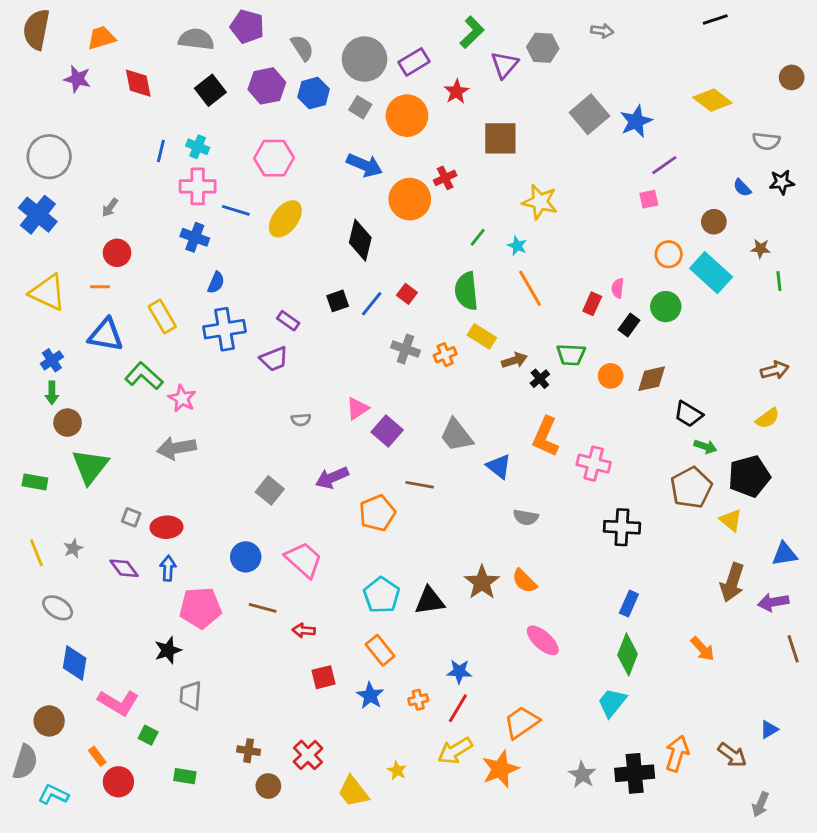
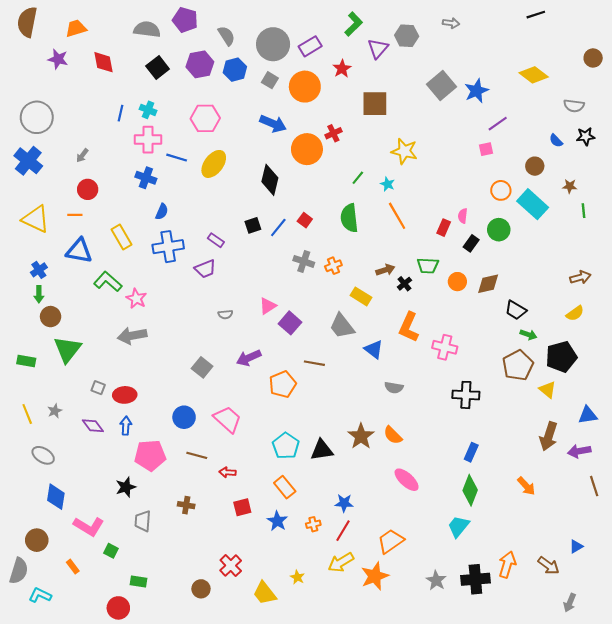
yellow rectangle: (482, 336) -> (361, 296), moved
brown cross: (249, 751) -> (186, 505), moved
red circle: (118, 782) -> (118, 608), moved

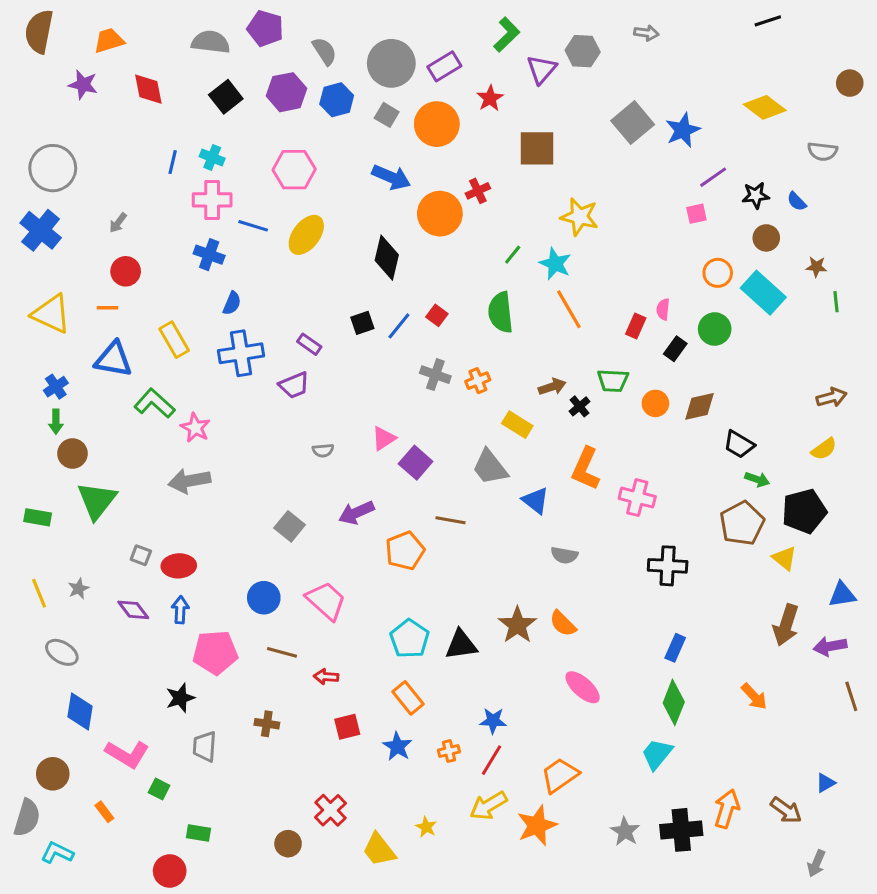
black star: (586, 136) -> (756, 195), moved
cyan star: (387, 184) -> (555, 264), size x1.5

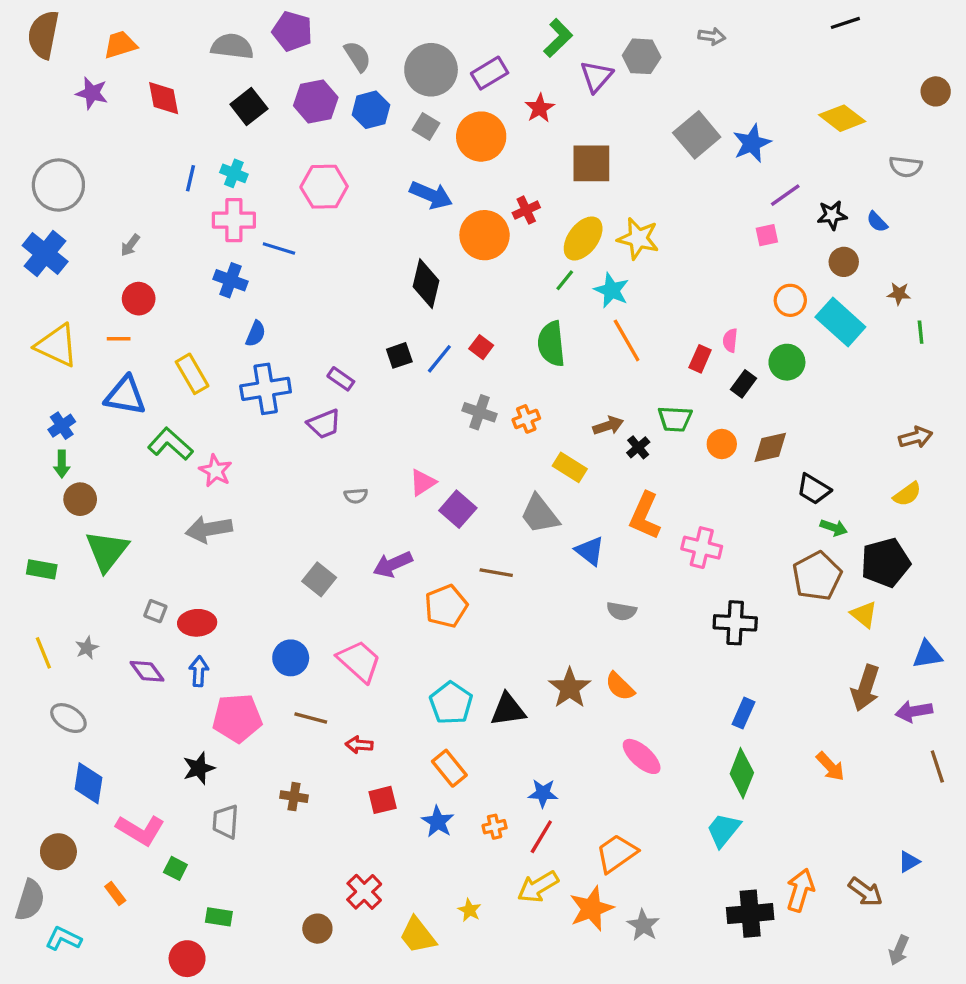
yellow ellipse: (306, 235) -> (583, 238), moved
gray star: (625, 832) -> (643, 925), moved

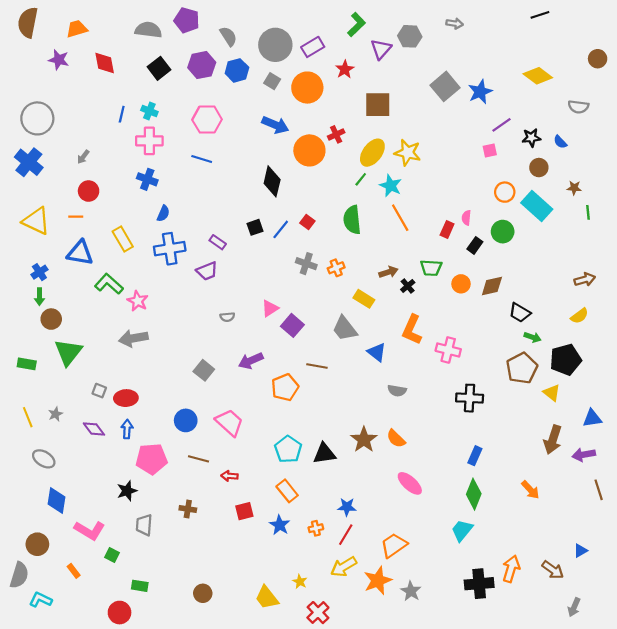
blue line: (279, 249) -> (202, 159), moved
red cross: (364, 892) -> (318, 613), moved

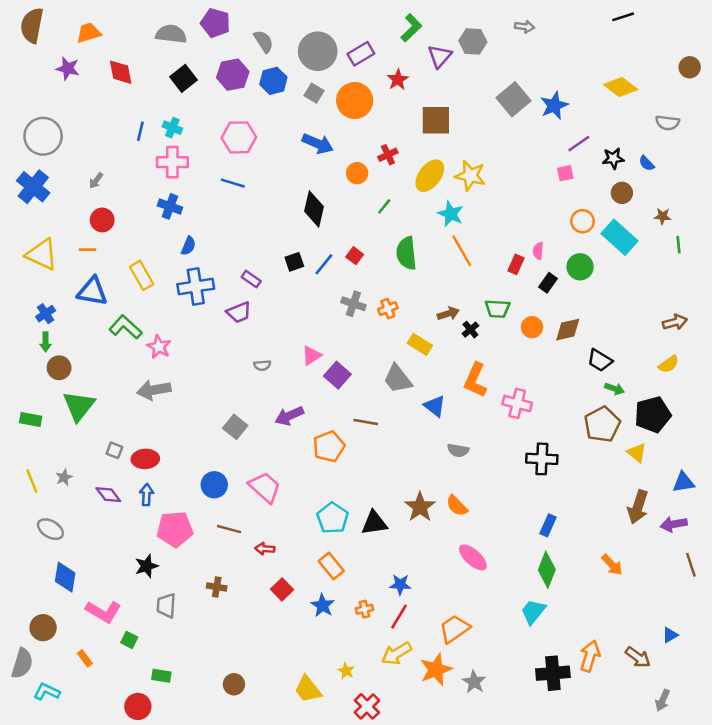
orange circle: (309, 150) -> (357, 173), size x0.6
green line: (361, 179) -> (384, 206), moved
red square: (244, 511) -> (282, 589), turned -30

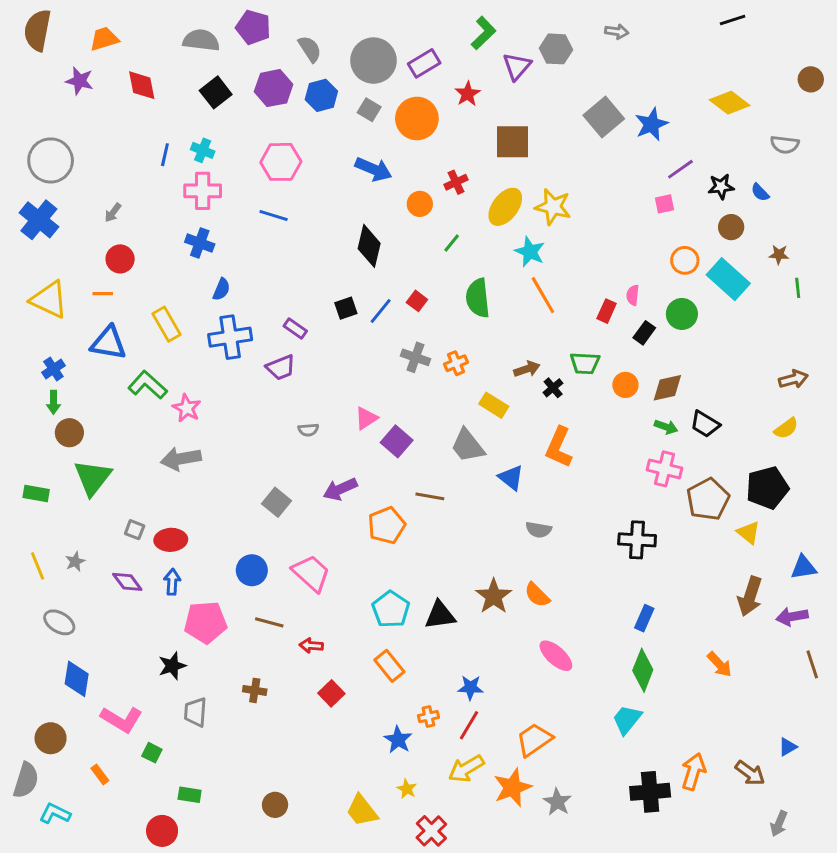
green arrow: (615, 389) -> (666, 427), moved
pink cross: (517, 403) -> (665, 469), moved
blue star: (323, 605) -> (398, 740), moved

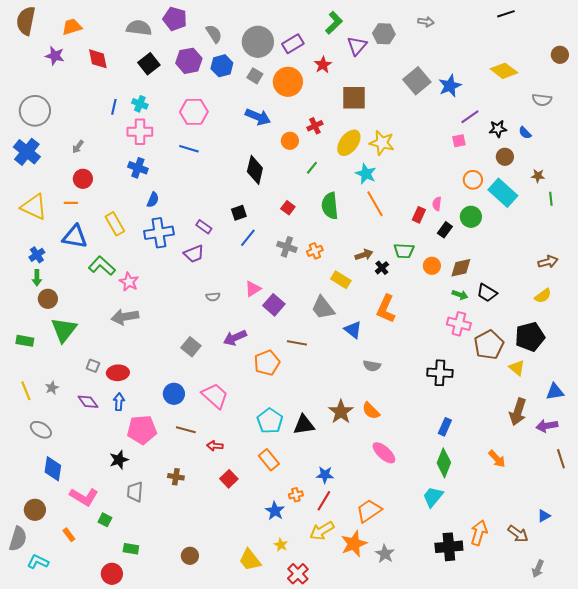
blue line: (381, 311) -> (248, 238), moved

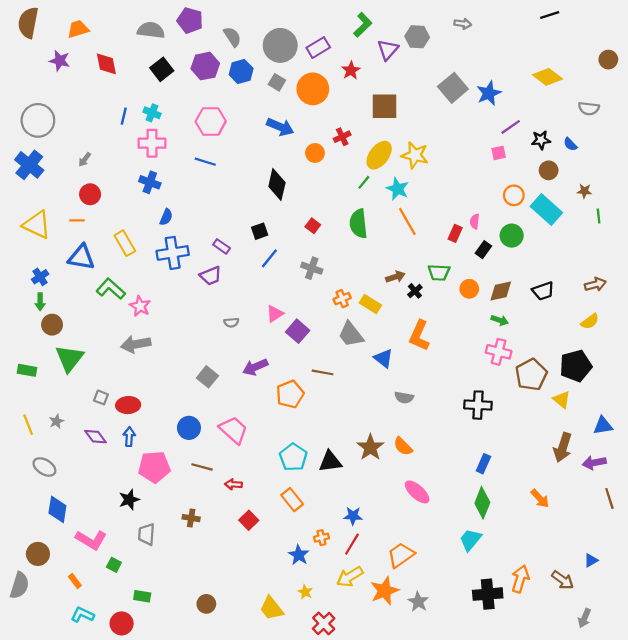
green line: (312, 168) -> (364, 182), moved
orange cross: (315, 251) -> (342, 299), moved
black trapezoid: (487, 293) -> (543, 291), moved, turned -50
cyan L-shape: (38, 562) -> (82, 615), moved

